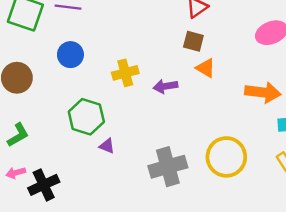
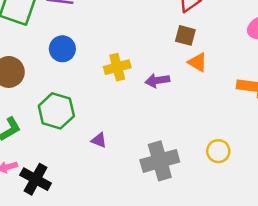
green hexagon: (86, 117) -> (56, 111), moved
yellow circle: (226, 157) -> (218, 151), size x0.6
black cross: (44, 185) -> (36, 179), turned -36

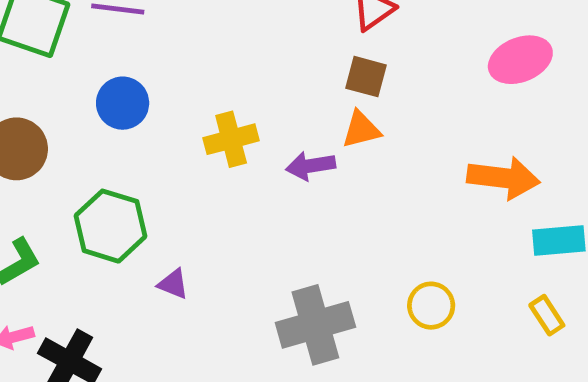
orange triangle: (198, 62) -> (361, 130), moved, turned -45
purple triangle: (99, 140) -> (173, 284), moved

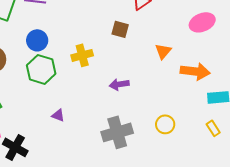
brown square: (366, 77) -> (120, 29), moved
orange triangle: (361, 130) -> (163, 51), moved, turned -36
purple arrow: (311, 166) -> (119, 84), moved
green hexagon: (110, 226) -> (41, 69), moved

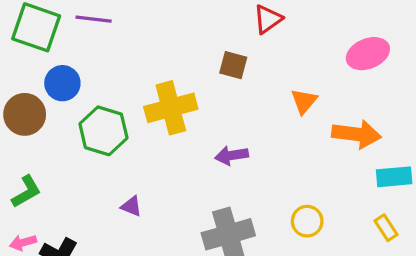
blue circle: (37, 40) -> (62, 83), moved
yellow cross: (82, 55) -> (171, 108), size x1.4

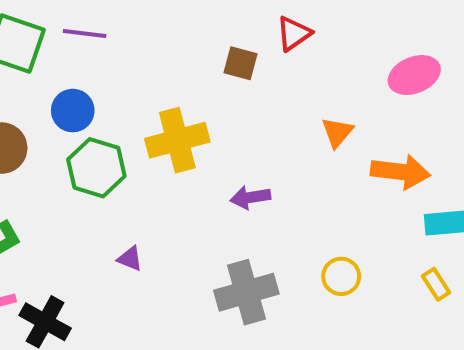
brown square: (233, 65) -> (241, 63), moved
blue circle: (62, 83) -> (73, 111), moved

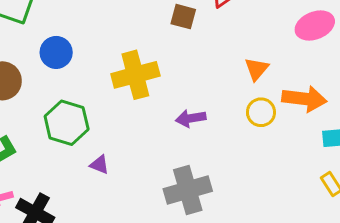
green hexagon: (96, 168) -> (67, 123), moved
yellow circle: (341, 276) -> (261, 112), moved

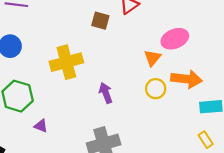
pink ellipse: (315, 26) -> (175, 39), moved
purple arrow: (191, 118) -> (106, 93), turned 78

